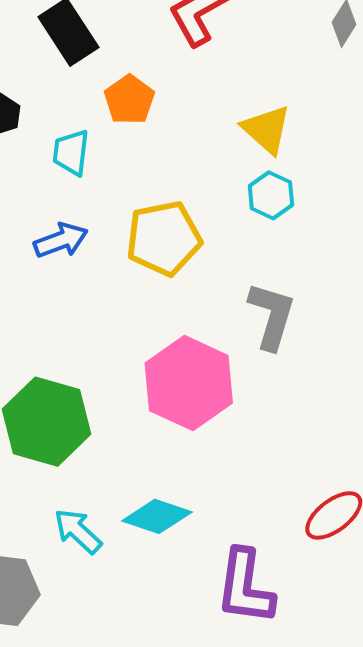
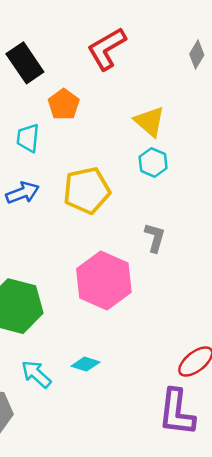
gray L-shape: (272, 316) -> (155, 238), size x0.7
cyan diamond: (157, 516) -> (85, 364), size x0.7
purple L-shape: (245, 587) -> (177, 412), moved

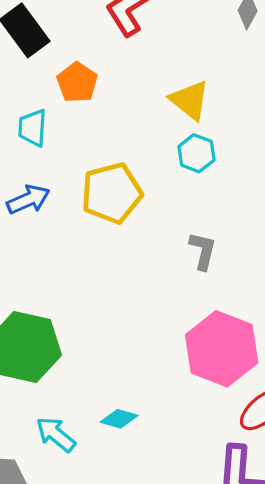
pink hexagon: (104, 281) -> (222, 349), moved

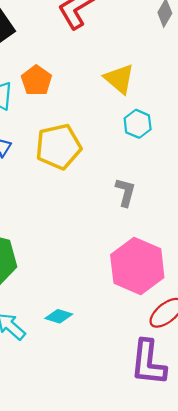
orange pentagon: (77, 82) -> (36, 81), moved
cyan hexagon: (196, 153) -> (138, 124), moved

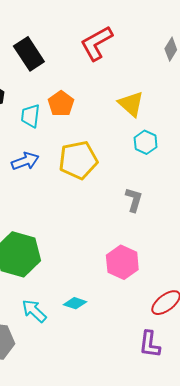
pink hexagon: (137, 266) -> (122, 262), moved, size x0.7
purple L-shape: (148, 363) -> (150, 344), size x0.7

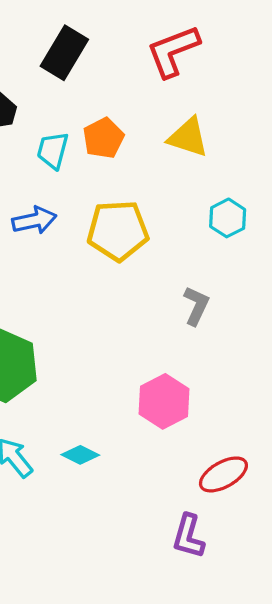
black rectangle: (29, 54) -> (64, 53), turned 56
yellow triangle: (131, 104) -> (188, 137), moved, turned -32

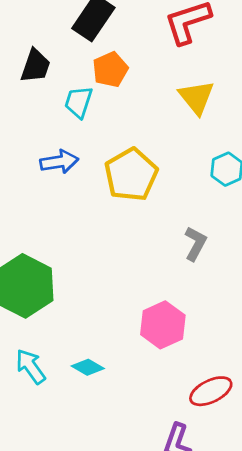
yellow triangle: (188, 137) -> (197, 97), turned 30
orange pentagon: (103, 138) -> (110, 69), moved
yellow pentagon: (118, 231) -> (131, 175), turned -30

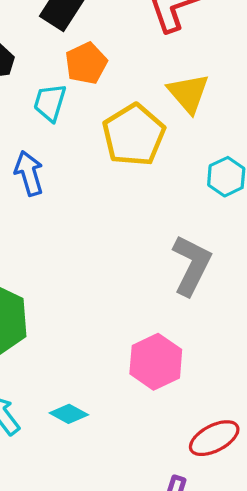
blue arrow: (59, 162) -> (29, 173), turned -96
yellow pentagon: (131, 175) -> (134, 135), moved
gray L-shape: (195, 244) -> (192, 265), size x1.5

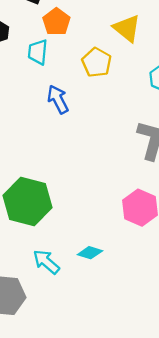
yellow pentagon: (134, 135) -> (97, 62), size x0.7
blue arrow: (29, 173) -> (58, 99), moved

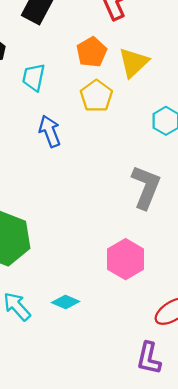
orange pentagon: (56, 22) -> (92, 52), moved
yellow triangle: (127, 28) -> (134, 63), turned 32

